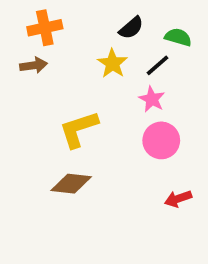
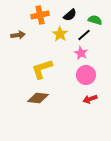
orange cross: (45, 28) -> (40, 15), moved
red arrow: (178, 199) -> (90, 99), moved

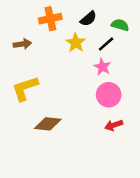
yellow L-shape: (42, 69) -> (25, 88), moved

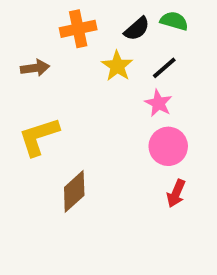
green semicircle: (120, 25) -> (174, 21), moved
brown diamond: (48, 124) -> (74, 191), turned -48
red arrow: (114, 125) -> (176, 193), turned -48

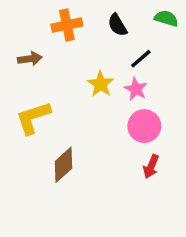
green semicircle: (174, 21) -> (166, 18), moved
black semicircle: (137, 29) -> (117, 25), turned 100
yellow star: (117, 66) -> (101, 84), moved

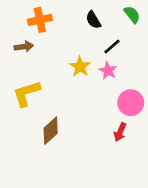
green semicircle: (166, 18) -> (132, 15), turned 36
orange cross: (67, 25) -> (40, 20), moved
pink circle: (144, 126) -> (131, 103), moved

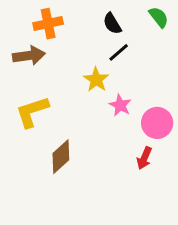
brown arrow: (24, 47) -> (29, 56), size x1.4
black line: (112, 47) -> (119, 52), moved
pink star: (108, 71) -> (120, 105), moved

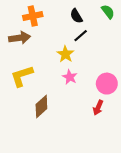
pink star: (120, 105) -> (70, 77), moved

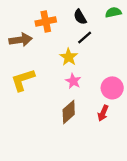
green semicircle: (108, 12) -> (113, 12), turned -64
orange cross: (33, 16) -> (46, 22), moved
brown diamond: (41, 106) -> (69, 112), moved

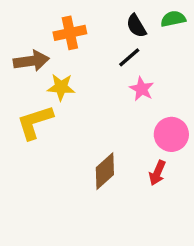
black semicircle: (80, 17) -> (136, 26), moved
yellow star: (69, 57) -> (61, 87), moved, turned -30
pink star: (73, 81) -> (142, 89), moved

